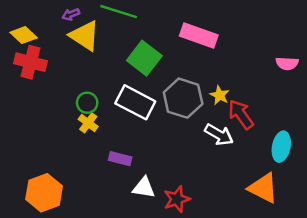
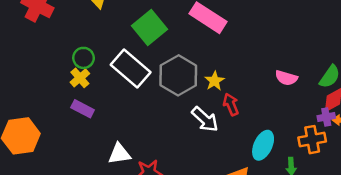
pink semicircle: (287, 63) -> (286, 78), moved
red arrow: (241, 114) -> (231, 105), size x0.7
purple rectangle: (120, 159) -> (83, 109), moved
white triangle: (144, 188) -> (119, 154), turned -30

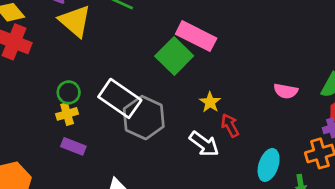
green square: (149, 27) -> (174, 56), moved
gray hexagon: (178, 75) -> (144, 118), moved
yellow cross: (80, 78) -> (67, 114), turned 30

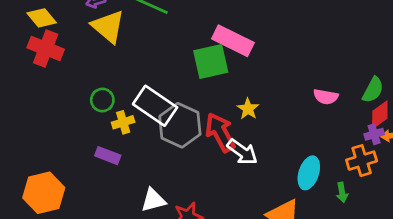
green square: (174, 56) -> (211, 62), turned 33
yellow cross: (67, 114) -> (123, 122), moved
red arrow: (230, 125) -> (220, 132), moved, size x1.6

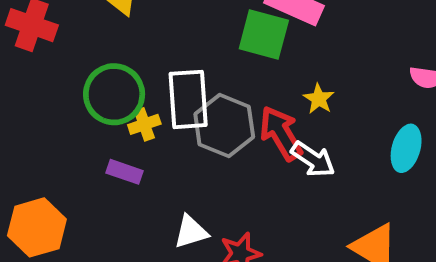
green square: (211, 62) -> (264, 34), turned 30
green circle: (102, 100) -> (114, 94), size x1.8
white rectangle: (155, 106) -> (188, 99), turned 54
cyan ellipse: (309, 173) -> (406, 148), moved

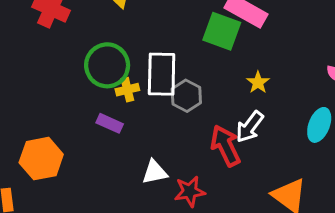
gray hexagon: (224, 125) -> (186, 96), size x0.7
red arrow: (281, 133) -> (225, 146), moved
white arrow: (313, 159) -> (250, 127), turned 88

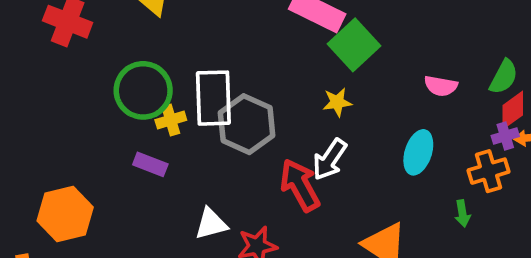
green square: (222, 31) -> (354, 45), moved, turned 30
yellow star: (258, 82) -> (337, 102), turned 30
gray hexagon: (186, 96) -> (247, 124), size x1.4

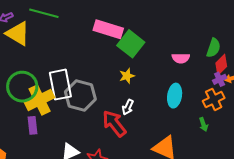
yellow cross: (171, 120) -> (40, 100), size x1.8
white arrow: (330, 159) -> (128, 107), size x0.7
purple rectangle: (150, 164) -> (32, 125), turned 72

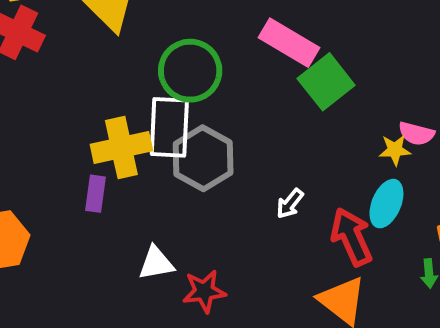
yellow star: (127, 76) -> (395, 150), moved
green circle: (22, 87) -> (190, 71), moved
red arrow: (114, 123) -> (352, 237), moved

